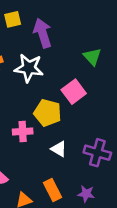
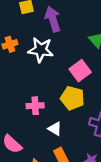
yellow pentagon: (48, 113) -> (72, 98), moved
white triangle: (59, 149) -> (55, 129), moved

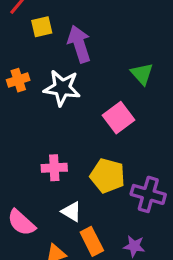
yellow pentagon: (72, 98) -> (107, 176), moved
white triangle: (55, 129) -> (71, 212), moved

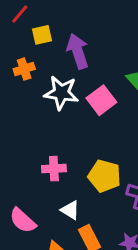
orange cross: (18, 80) -> (24, 69), moved
pink square: (118, 118) -> (101, 100), moved

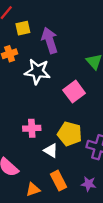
pink square: (101, 100) -> (74, 92), moved
white triangle: (70, 210) -> (51, 151), moved

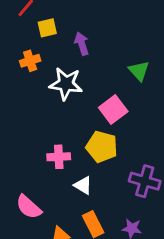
purple arrow: (50, 40) -> (82, 44), size x0.7
yellow pentagon: (70, 134) -> (102, 147), moved

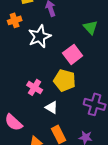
white star: (66, 84) -> (40, 36), turned -30
pink cross: (59, 157) -> (35, 87), turned 35

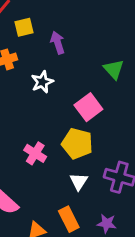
white star: (40, 36) -> (42, 82), size x0.7
white triangle: (52, 107) -> (79, 181), moved, turned 32

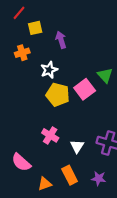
green triangle: (114, 69) -> (105, 75), moved
yellow pentagon: (77, 144) -> (58, 95), moved
pink cross: (35, 153) -> (50, 135), moved

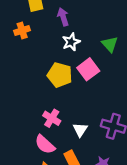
white star: (49, 70) -> (71, 42), moved
green triangle: (105, 75) -> (110, 44), moved
pink semicircle: (21, 162) -> (45, 144), moved

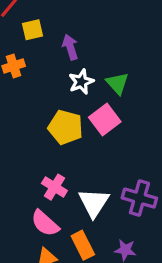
green triangle: (110, 44) -> (117, 83), moved
white triangle: (80, 130) -> (94, 203), size x1.5

